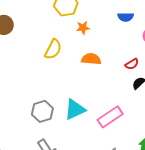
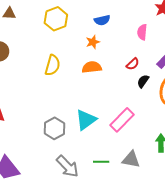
blue semicircle: (126, 17) -> (102, 20), moved
orange star: (83, 28) -> (93, 42), moved

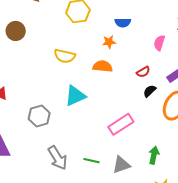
yellow semicircle: (52, 65) -> (65, 56), turned 75
cyan triangle: (86, 120) -> (75, 96), moved
gray hexagon: (54, 128) -> (39, 116), moved
gray triangle: (131, 159) -> (121, 165), turned -42

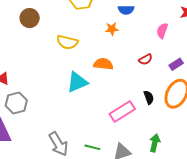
brown circle: (16, 31) -> (30, 18), moved
orange semicircle: (103, 66) -> (103, 64), moved
black semicircle: (150, 91) -> (149, 97), moved, turned 112
gray hexagon: (39, 116) -> (16, 103), moved

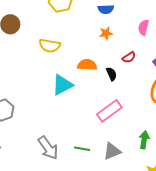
orange star: (112, 29) -> (106, 33), moved
black semicircle: (149, 97) -> (111, 74), moved

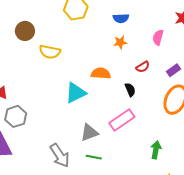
yellow semicircle: (50, 46) -> (50, 52), moved
black semicircle: (111, 74) -> (130, 90), moved
gray triangle: (112, 151) -> (89, 133), moved

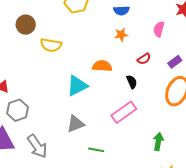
gray triangle: (89, 133) -> (76, 124), moved
gray arrow: (60, 155) -> (37, 146), moved

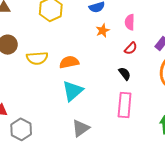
pink semicircle: (159, 29) -> (130, 22), moved
orange semicircle: (102, 66) -> (69, 62), moved
pink rectangle: (124, 112) -> (125, 105), turned -35

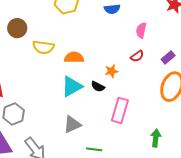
orange star: (103, 31) -> (111, 71), moved
black semicircle: (125, 74) -> (98, 87), moved, turned 144

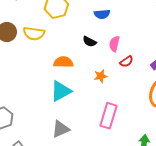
pink semicircle: (141, 30) -> (114, 44), moved
yellow semicircle: (43, 47) -> (34, 33), moved
black semicircle: (98, 87) -> (89, 41), moved

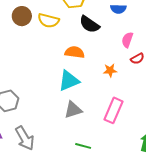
black semicircle: (89, 41) -> (89, 24), moved, size x1.5
gray triangle: (61, 129) -> (73, 110), moved

